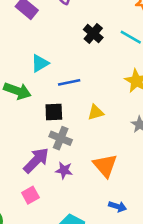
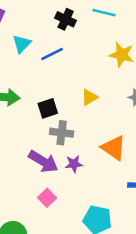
cyan triangle: (40, 63) -> (22, 44), moved
blue line: (69, 82) -> (52, 54), moved
purple arrow: (36, 160) -> (43, 162), turned 92

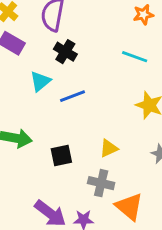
black cross: (66, 19) -> (65, 52), moved
gray cross: (62, 133) -> (101, 183), moved

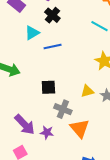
yellow triangle: (109, 148) -> (87, 91), moved
black square: (61, 155) -> (48, 87), moved

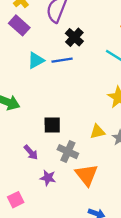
black cross: (52, 15) -> (74, 37), moved
blue line: (53, 46) -> (62, 60), moved
purple arrow: (25, 125) -> (31, 152), moved, size x0.6

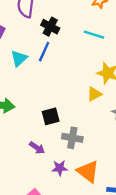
blue line: (62, 60) -> (44, 52), turned -42
yellow triangle: (97, 132) -> (94, 94), moved
orange triangle: (86, 175) -> (88, 171), moved

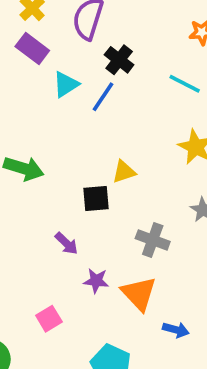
cyan triangle: (19, 58) -> (66, 84), moved
yellow triangle: (94, 94) -> (124, 172), moved
gray cross: (72, 138) -> (153, 240), moved

